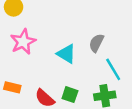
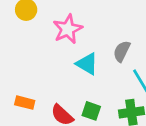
pink star: (23, 42) -> (68, 29), moved

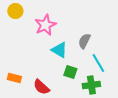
green square: (91, 111) -> (70, 72), moved

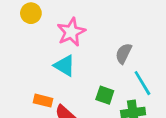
cyan triangle: (59, 50) -> (64, 66), moved
orange rectangle: (14, 78) -> (43, 101), moved

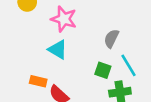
pink star: (71, 32) -> (64, 19), turned -30
green square: (105, 95) -> (103, 70), moved

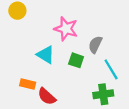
pink star: (64, 19) -> (66, 29), moved
green square: (103, 70) -> (76, 60), moved

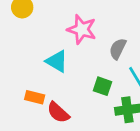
green square: (76, 60) -> (103, 86), moved

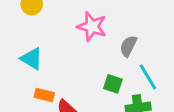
cyan triangle: (57, 61) -> (32, 59), moved

